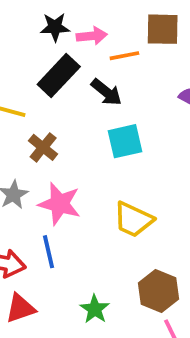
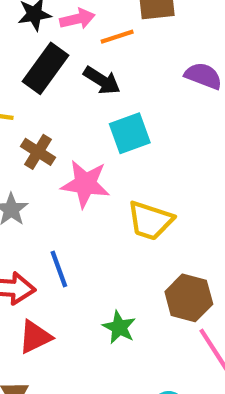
pink star: (60, 204) -> (85, 184), moved

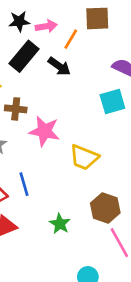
orange line: (117, 37) -> (71, 39), turned -45
cyan square: (130, 133) -> (112, 102), moved
brown cross: (38, 152) -> (16, 109), turned -30

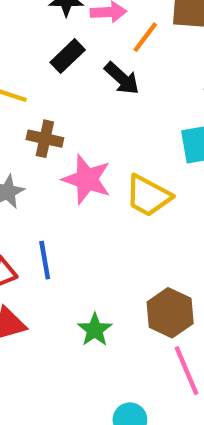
black rectangle: (24, 56) -> (68, 56), size x0.7
yellow trapezoid: (84, 157) -> (148, 196), moved

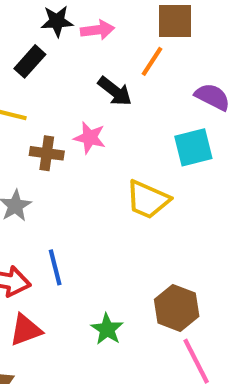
orange line: (145, 37) -> (152, 61), moved
black rectangle: (68, 56) -> (30, 61), moved
pink star: (87, 179) -> (90, 138), moved, size x0.7

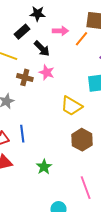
pink arrow: (98, 30) -> (60, 31), moved
black arrow: (115, 91) -> (42, 49), moved
brown hexagon: (177, 308) -> (82, 140), moved

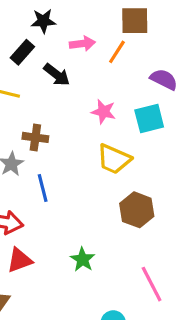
pink star: (47, 72) -> (104, 112), moved
brown cross: (25, 77) -> (35, 137), moved
blue line: (22, 134) -> (43, 188), moved

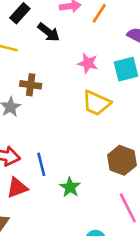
blue line: (43, 188) -> (41, 164), moved
brown hexagon: (137, 210) -> (122, 160), moved

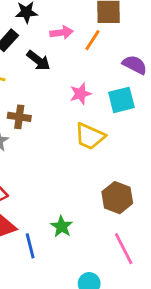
pink star: (88, 63) -> (80, 94), turned -30
blue line: (41, 164) -> (30, 246), moved

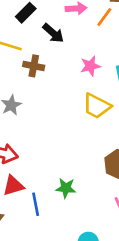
brown cross: (19, 117) -> (34, 66), moved
green star: (62, 226) -> (66, 188), turned -30

